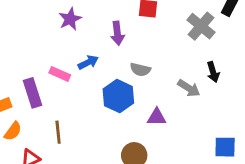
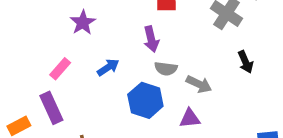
purple arrow: (117, 33) -> (151, 39), moved
pink rectangle: (60, 74) -> (60, 69), moved, turned -66
gray arrow: (189, 88) -> (199, 84), moved

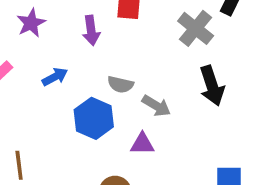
purple arrow: (151, 39) -> (91, 30), moved
black arrow: (246, 62) -> (212, 86), size x1.5

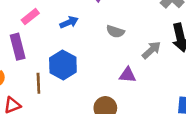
gray arrow: (156, 106) -> (151, 50), moved, turned -78
blue hexagon: (94, 118) -> (63, 65), moved

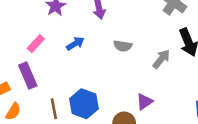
blue hexagon: (63, 65) -> (84, 104), moved
purple triangle: (127, 75) -> (144, 102), moved, turned -30

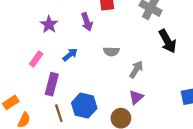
gray arrow: (161, 59) -> (136, 69), moved
purple rectangle: (28, 75) -> (52, 84), moved, turned 45

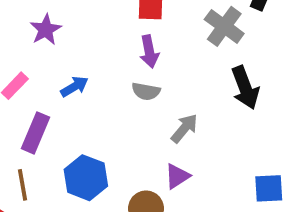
purple arrow: (87, 22) -> (149, 52), moved
brown line: (59, 113) -> (23, 185), moved

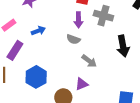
gray cross: (224, 26) -> (103, 16), moved, turned -30
gray arrow: (184, 128) -> (89, 61), turned 77

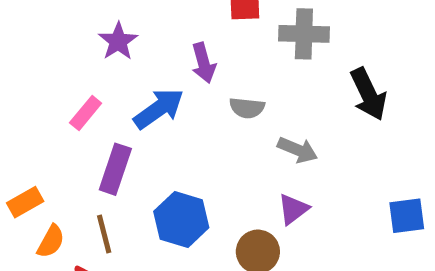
purple arrow: (78, 20) -> (204, 63), moved
blue arrow: (38, 31) -> (159, 109), size x1.5

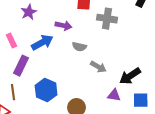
purple arrow: (204, 63) -> (63, 26), turned -70
black arrow: (368, 94) -> (130, 76), moved, turned 75
pink rectangle: (86, 113) -> (11, 40), turned -72
purple triangle: (293, 209) -> (114, 95), moved, turned 40

